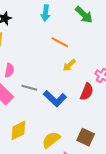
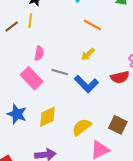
yellow arrow: (69, 65) -> (88, 54), moved
red semicircle: (87, 92) -> (120, 77), turned 54

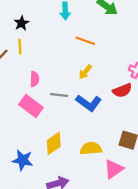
blue star: (17, 114) -> (23, 160), moved
yellow semicircle: (82, 127) -> (91, 148), turned 42

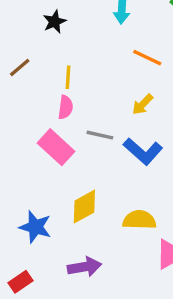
yellow line: (20, 47) -> (68, 77), moved

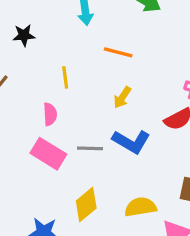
black star: (54, 22) -> (24, 35), turned 30
yellow line: (68, 77) -> (65, 77), moved
gray line: (100, 135) -> (90, 148), moved

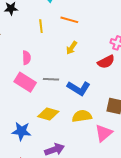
yellow line: (65, 77) -> (41, 26), moved
blue L-shape: (131, 142) -> (79, 88), moved
yellow diamond: (86, 205) -> (48, 114), turned 55

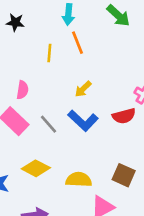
orange line: (69, 20) -> (78, 43), moved, turned 42
gray line: (51, 79) -> (48, 124), turned 35
blue L-shape: (79, 88) -> (83, 121), moved

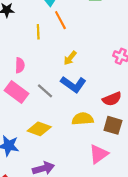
red semicircle: (124, 116) -> (112, 99), moved
yellow semicircle: (79, 180) -> (83, 119), moved

